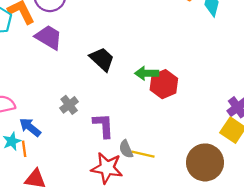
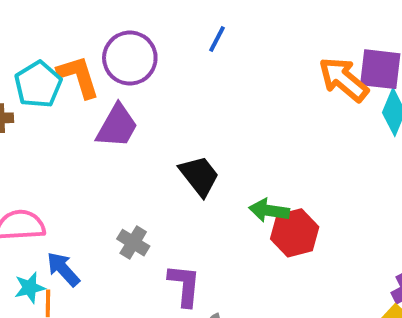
purple trapezoid: (49, 37) -> (117, 126), turned 80
gray cross: (69, 105) -> (133, 243), turned -30

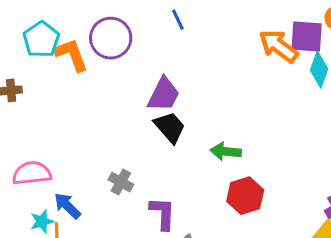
blue line: (217, 39) -> (178, 20), turned -50
cyan pentagon: (38, 84) -> (41, 39), moved
purple trapezoid: (117, 126) -> (164, 95), moved
red hexagon: (295, 233) -> (245, 196), moved

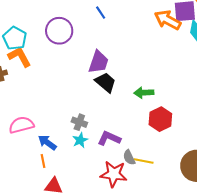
orange L-shape: (71, 55) -> (20, 57), moved
purple L-shape: (163, 213) -> (109, 138), turned -60
cyan star: (42, 221) -> (80, 140), moved

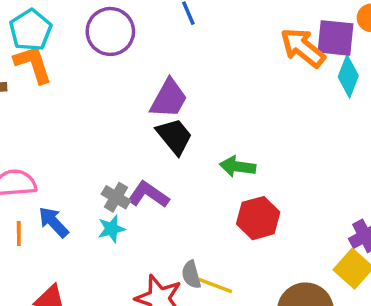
purple L-shape: (109, 138) -> (148, 195), moved
orange line: (43, 161) -> (19, 233), moved

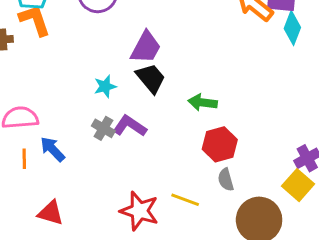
cyan star: (112, 229) -> (105, 86), moved
gray semicircle: (191, 275) -> (226, 180), moved

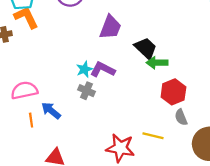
black trapezoid: (151, 78) -> (146, 48), moved
cyan star: (105, 86) -> (84, 69), moved
purple L-shape: (130, 126) -> (103, 70), moved

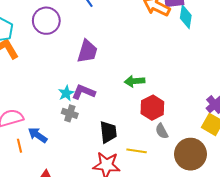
black trapezoid: (146, 48) -> (108, 132), moved, turned 45

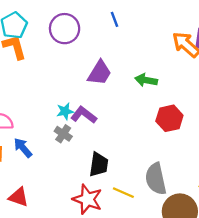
green arrow: (135, 81) -> (146, 80), moved
red hexagon: (152, 108) -> (169, 118), moved
gray semicircle: (162, 131) -> (156, 179), size x1.8

